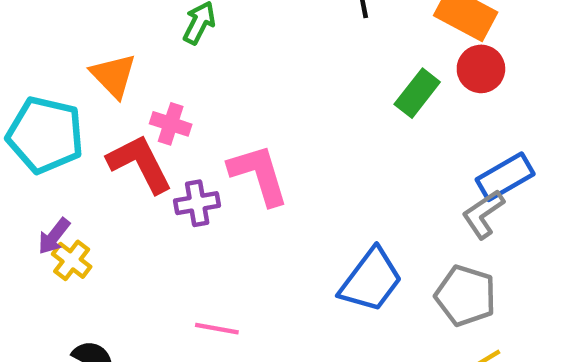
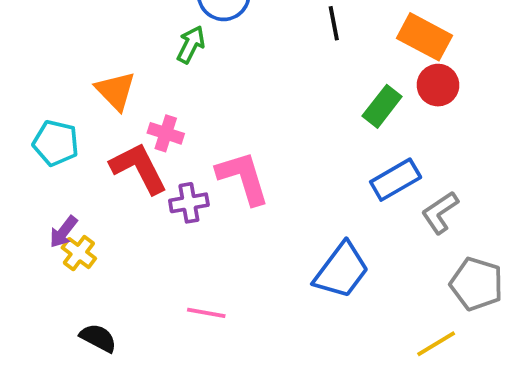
cyan pentagon: (45, 135) -> (56, 143), size x0.7
blue rectangle: (505, 177) -> (396, 180), moved
gray pentagon: (466, 296) -> (477, 284), moved

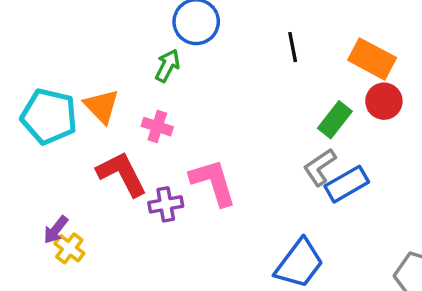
pink cross: (166, 133) -> (157, 127), moved
cyan pentagon: (56, 143) -> (49, 116), moved, size x1.4
gray L-shape: (440, 212) -> (320, 167), moved

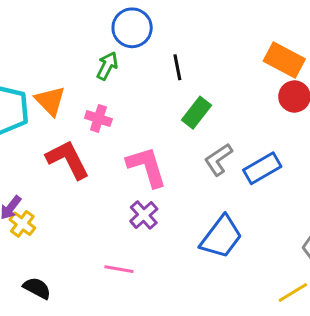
black line: (293, 47) -> (177, 67), moved
green rectangle: (335, 120) -> (196, 113), moved
gray L-shape: (320, 167) -> (218, 159), moved
purple cross: (166, 204) -> (144, 215), moved, turned -32

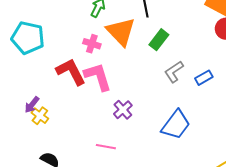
orange triangle: (50, 101) -> (121, 32), moved, size x1.4
pink L-shape: (147, 167) -> (98, 77), moved
blue rectangle: (262, 168) -> (204, 78), size x0.7

